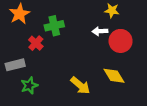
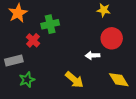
white arrow: (100, 31) -> (93, 55), moved
yellow diamond: (114, 76) -> (119, 80), moved

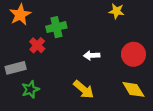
red circle: (112, 38) -> (133, 54), moved
white arrow: (93, 55) -> (92, 55), moved

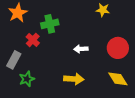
gray rectangle: (16, 68) -> (14, 60), turned -48
yellow arrow: (84, 89) -> (74, 79), turned -36

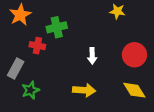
red cross: (33, 40) -> (37, 46), turned -32
white arrow: (81, 49) -> (92, 56), turned -88

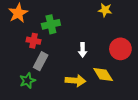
gray rectangle: (16, 68) -> (41, 61), moved
yellow diamond: (134, 90) -> (103, 74), moved

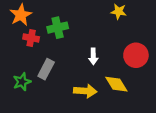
red cross: (34, 41) -> (31, 38), moved
green star: (27, 81) -> (22, 82), moved

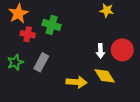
green cross: (58, 28) -> (52, 25), turned 30
white arrow: (93, 56) -> (100, 51), moved
green star: (22, 82) -> (15, 62), moved

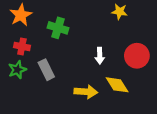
red cross: (28, 34) -> (22, 46), moved
white arrow: (100, 51) -> (100, 56), moved
gray rectangle: (41, 62) -> (46, 70), turned -54

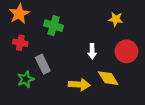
yellow star: (119, 12) -> (116, 19), moved
green star: (17, 70) -> (26, 79), moved

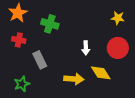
yellow star: (116, 19) -> (118, 18), moved
green star: (26, 79) -> (22, 84), moved

